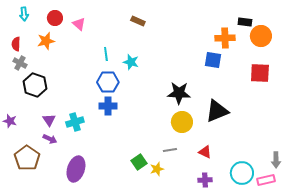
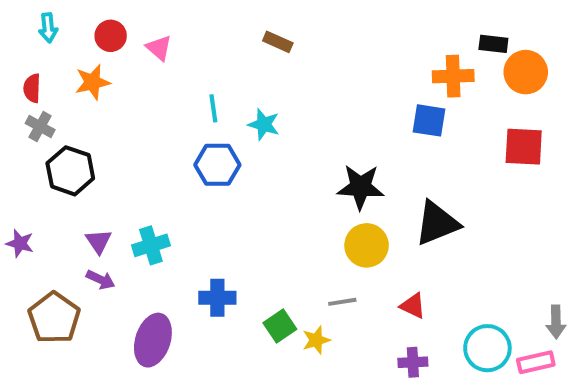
blue cross: (108, 106) -> (217, 298), moved

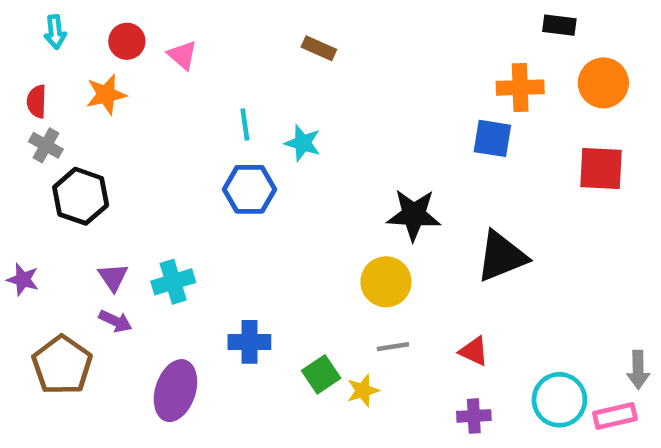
black rectangle: (493, 44) -> (559, 25), moved
yellow circle: (367, 245) -> (386, 282), moved

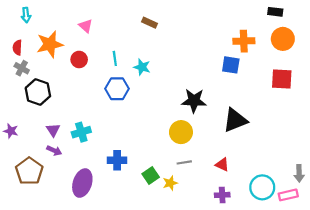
black rectangle: (559, 25) -> (275, 12), moved
red circle: (127, 41) -> (79, 59), moved
orange star: (106, 94) -> (50, 44), size x1.4

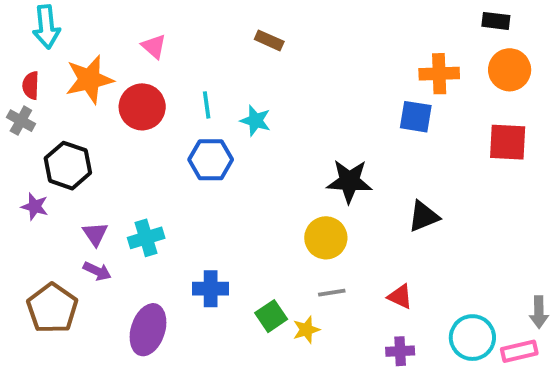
cyan arrow: (26, 15) -> (46, 27), size x1.5
red circle: (79, 59) -> (142, 107), size x1.5
gray cross: (22, 68) -> (21, 121), moved
black triangle: (235, 120) -> (424, 216), size x0.7
purple star: (11, 131) -> (35, 207), moved

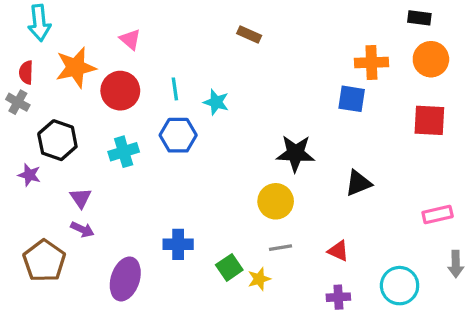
brown rectangle: (269, 40) -> (249, 34), moved
cyan cross: (146, 238) -> (124, 152), moved
pink rectangle: (519, 351) -> (438, 215), moved

